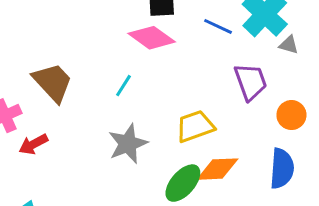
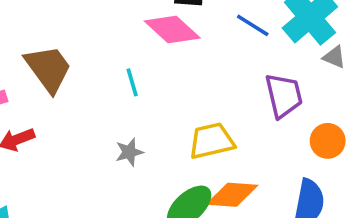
cyan line: (123, 86) -> (132, 82), turned -55
gray star: (128, 144) -> (129, 152), size x0.6

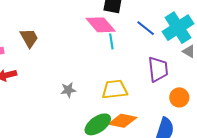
brown trapezoid: (48, 69) -> (29, 38), size x0.7
cyan line: (132, 82) -> (111, 41), moved

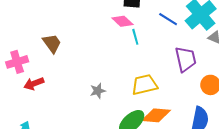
pink diamond: (101, 25) -> (122, 21), size x0.7

